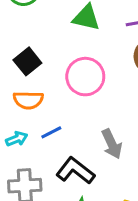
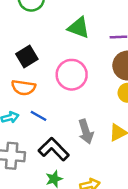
blue line: (51, 132) -> (39, 116), turned 49

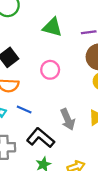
pink circle: (72, 75) -> (50, 70), size x0.7

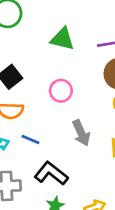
gray arrow: (68, 119) -> (81, 133), moved

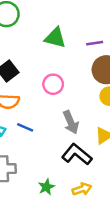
black L-shape: (51, 173) -> (77, 154), moved

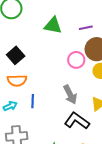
pink circle: (53, 84) -> (76, 60), moved
blue line: (25, 127) -> (33, 101), turned 72

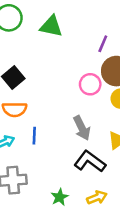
green triangle: (53, 25) -> (51, 26), moved
purple line: (86, 28) -> (103, 44), turned -56

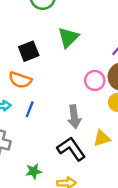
green triangle: (51, 26) -> (68, 37), moved, turned 45

